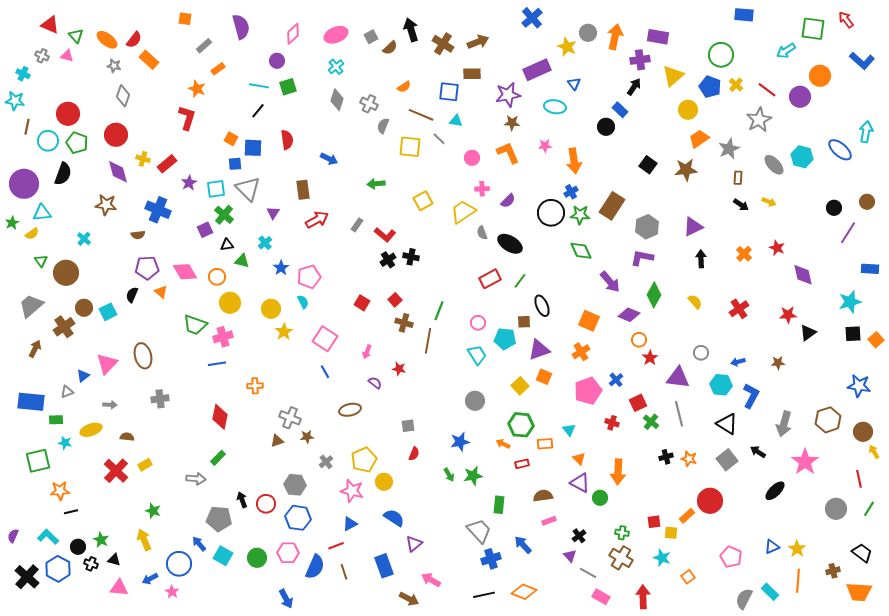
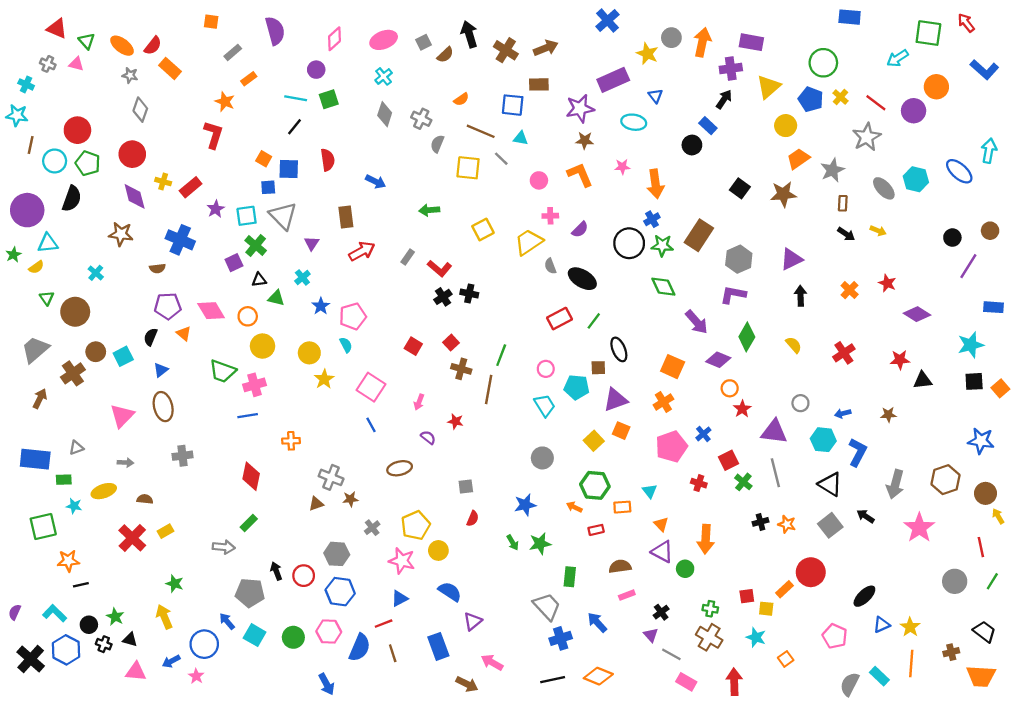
purple diamond: (803, 275) -> (917, 314), turned -45
black triangle: (808, 333) -> (923, 380), turned 30
blue triangle: (83, 376) -> (161, 370), moved
black ellipse: (775, 491) -> (864, 596), moved

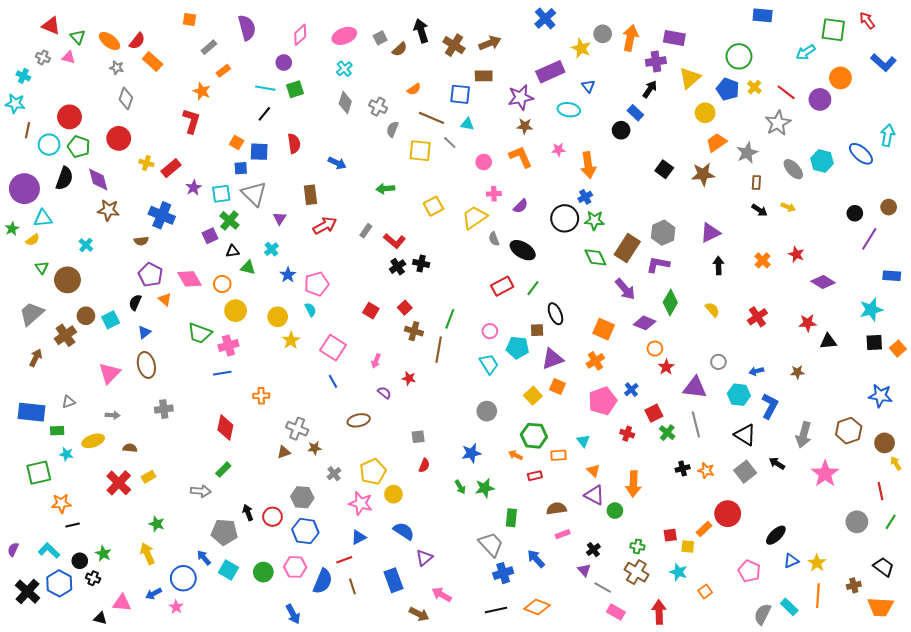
purple diamond: (135, 196) -> (98, 179), moved
brown rectangle: (699, 235) -> (627, 248), moved
purple pentagon: (168, 306) -> (151, 275), turned 30
black triangle: (130, 640) -> (100, 618), moved

